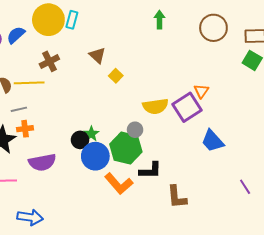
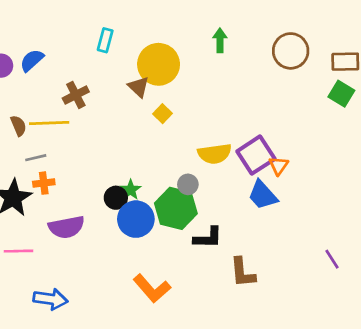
yellow circle: (48, 20) -> (159, 64), moved
orange triangle: (201, 91) -> (279, 166), moved
blue trapezoid: (212, 141) -> (263, 195), moved
orange L-shape: (119, 184) -> (152, 288), moved

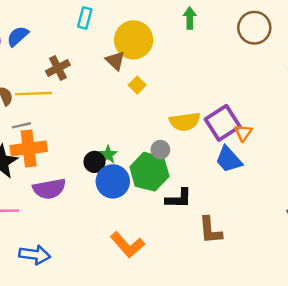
orange cross: (44, 183) -> (29, 148), size x1.8

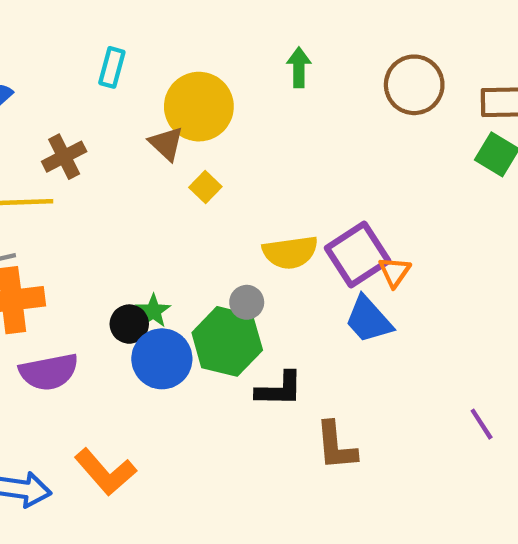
orange L-shape: (127, 245) -> (105, 472), moved

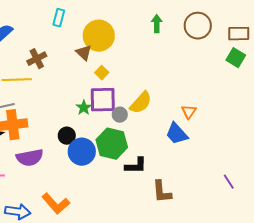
green arrow: (299, 67) -> (157, 24), moved
yellow semicircle: (290, 252) -> (141, 103), turned -40
purple square: (358, 254) -> (103, 100), moved, turned 32
gray circle: (247, 302) -> (120, 115), moved
green star: (153, 311) -> (84, 108), moved

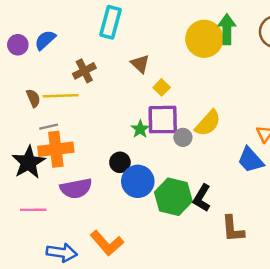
cyan rectangle: (59, 18) -> (110, 22), size x1.5
green arrow: (157, 24) -> (227, 29), size x1.4
yellow circle: (99, 36) -> (204, 39), moved
green hexagon: (112, 144) -> (173, 197), moved
black L-shape: (136, 166) -> (202, 198), turned 120

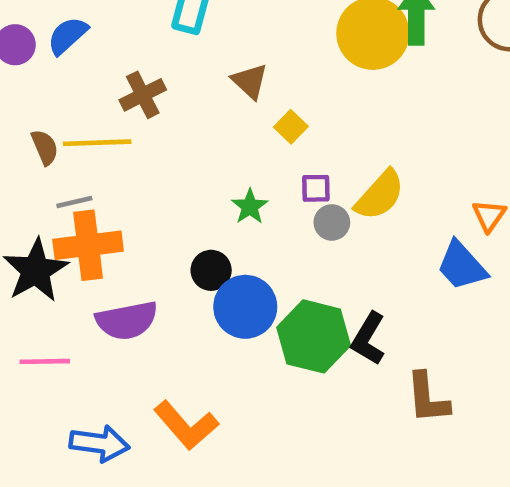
purple square: (163, 120) -> (316, 188), moved, size x0.5

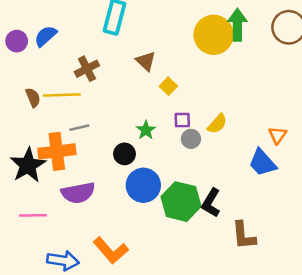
yellow semicircle: (380, 195) -> (217, 124), size x0.7
gray line: (74, 202) -> (79, 128), moved
black circle: (211, 270) -> (125, 154), moved

